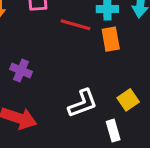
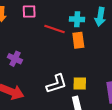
yellow square: (128, 100) -> (80, 84), moved, turned 32

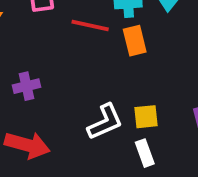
purple cross: (15, 59) -> (26, 86), turned -32

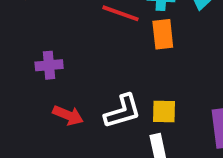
red arrow: (27, 145) -> (68, 115), moved, size x0.7

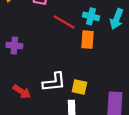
red arrow: (68, 115) -> (22, 92), moved

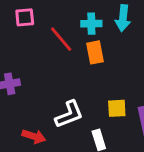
red line: (64, 22) -> (61, 39), turned 35
yellow square: (79, 87) -> (117, 108), moved

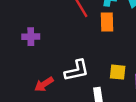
red arrow: (34, 136) -> (44, 84), turned 120

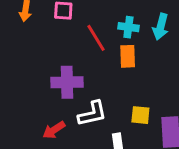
purple cross: (31, 37) -> (67, 82), moved, size x1.5

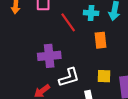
orange rectangle: (128, 56) -> (101, 40), moved

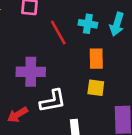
yellow square: (104, 76) -> (96, 88), moved

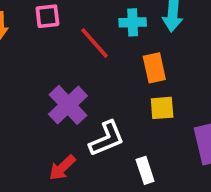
purple cross: (31, 72) -> (68, 105), turned -32

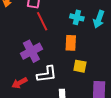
red line: (94, 43) -> (42, 21), moved
orange rectangle: (154, 68) -> (71, 43), moved

